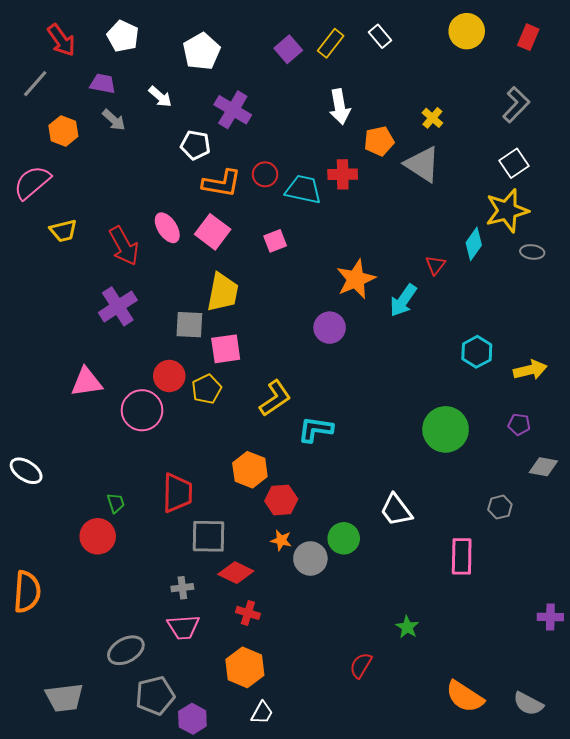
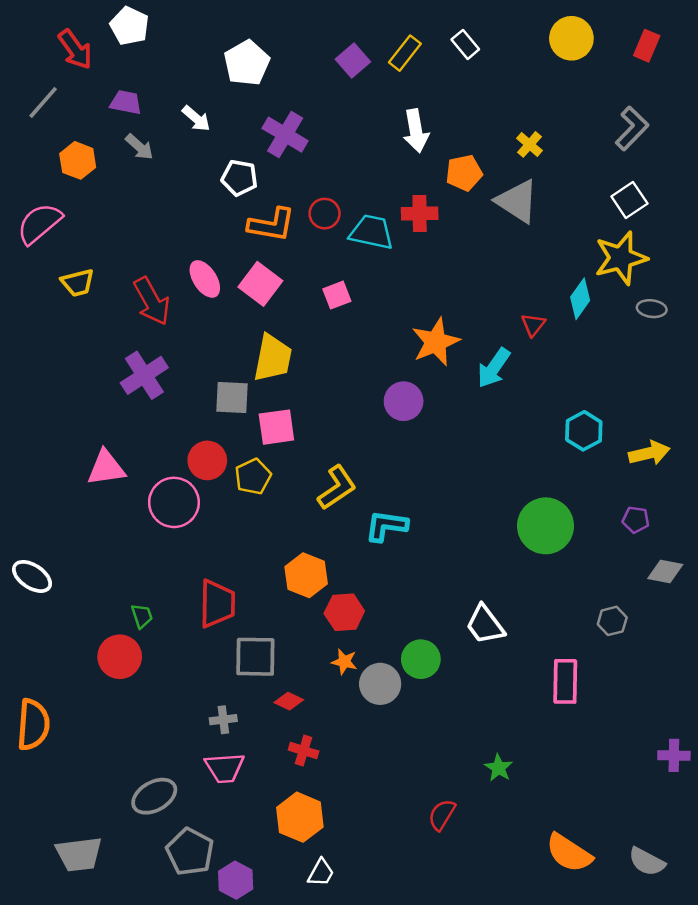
white pentagon: (123, 36) -> (130, 26), moved
red diamond: (236, 573) -> (289, 701), size x0.7
gray pentagon: (155, 696) -> (190, 852), turned -30

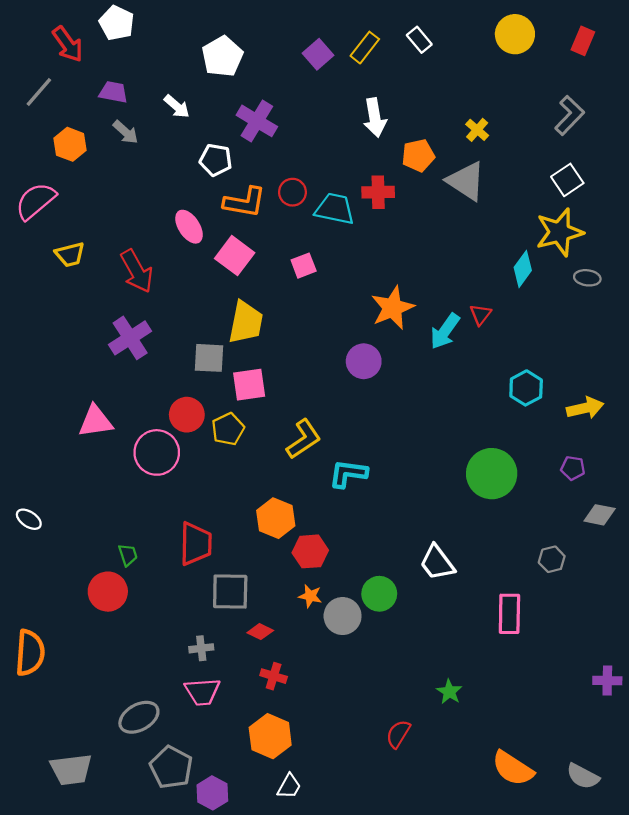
pink ellipse: (205, 279) -> (189, 227), moved
red triangle: (533, 325) -> (480, 315), moved
white ellipse: (32, 576) -> (29, 519), size x0.7

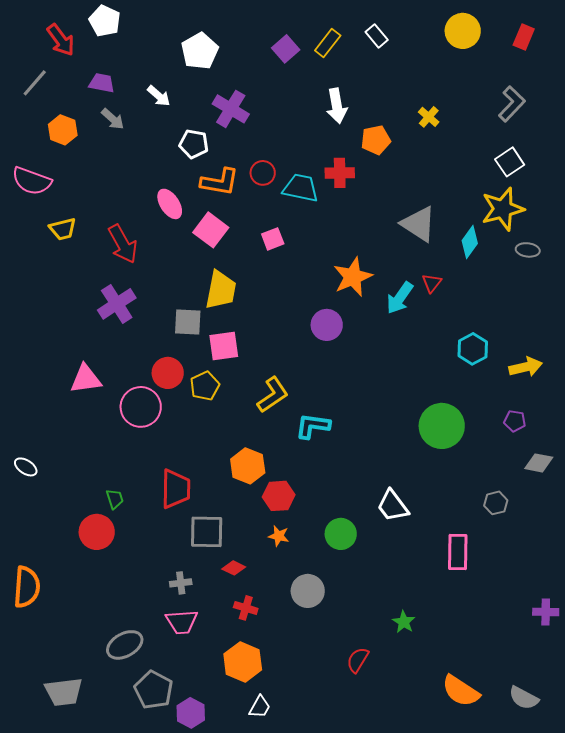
gray triangle: (466, 181) -> (419, 224), moved
pink semicircle: (35, 201) -> (32, 181), turned -120
gray circle: (343, 616) -> (308, 591), moved

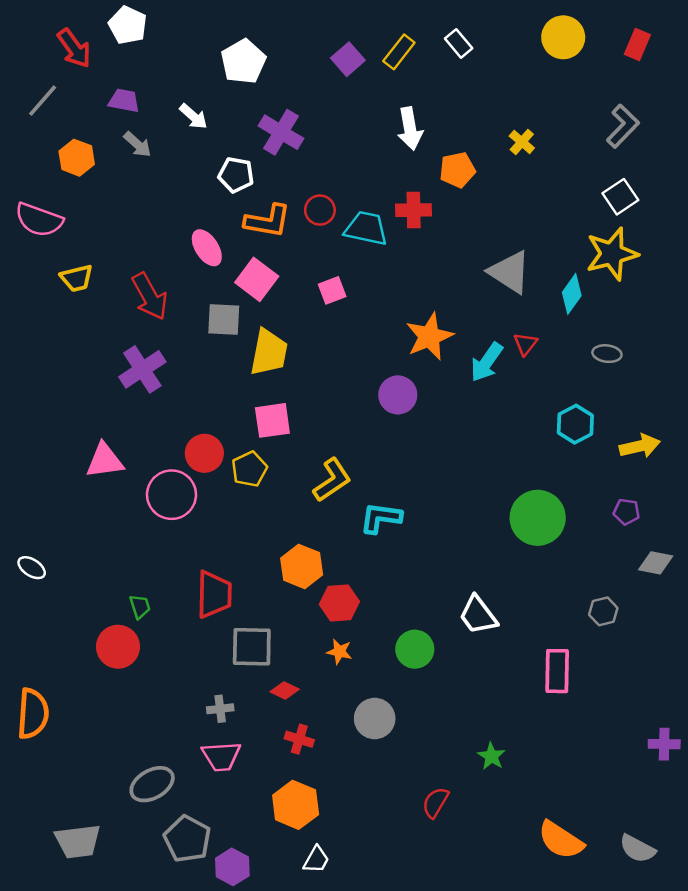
gray ellipse: (528, 250) -> (607, 354), moved
gray square: (188, 322) -> (224, 320), moved

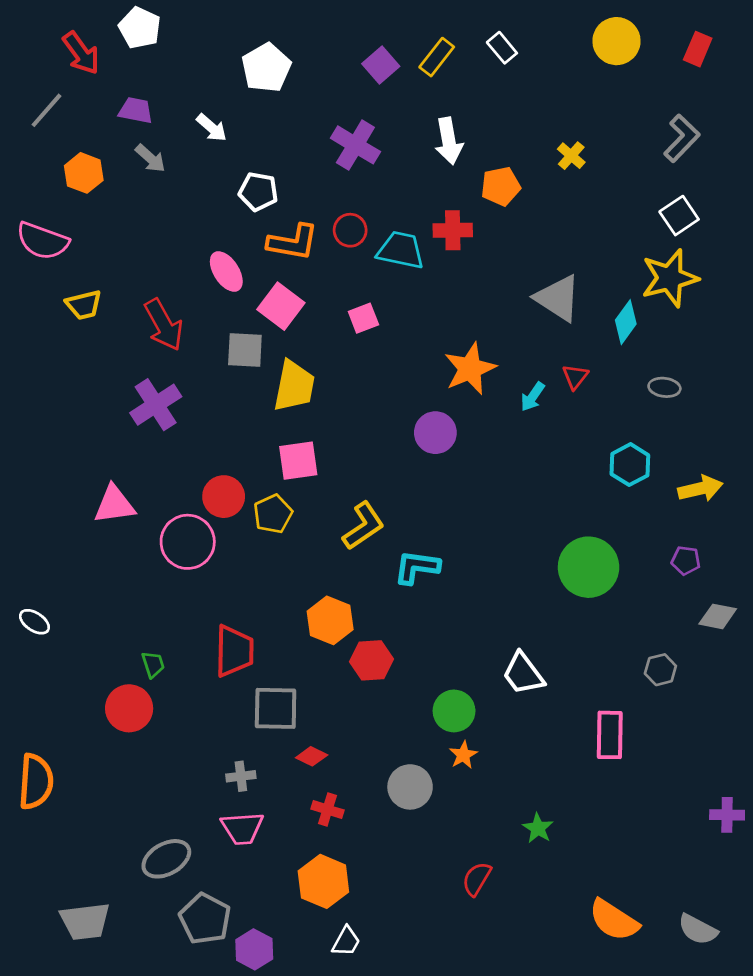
purple cross: (281, 132) -> (355, 145), moved
cyan arrow: (487, 362) -> (533, 397), size x0.7
orange star: (339, 652) -> (463, 755), moved, turned 30

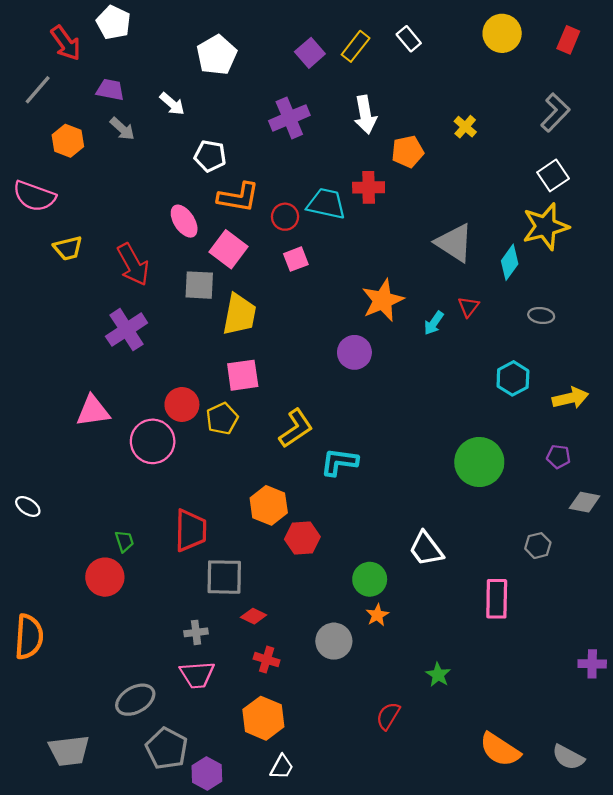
purple cross: (355, 145) -> (289, 118), turned 36
red circle: (350, 230) -> (285, 217), moved

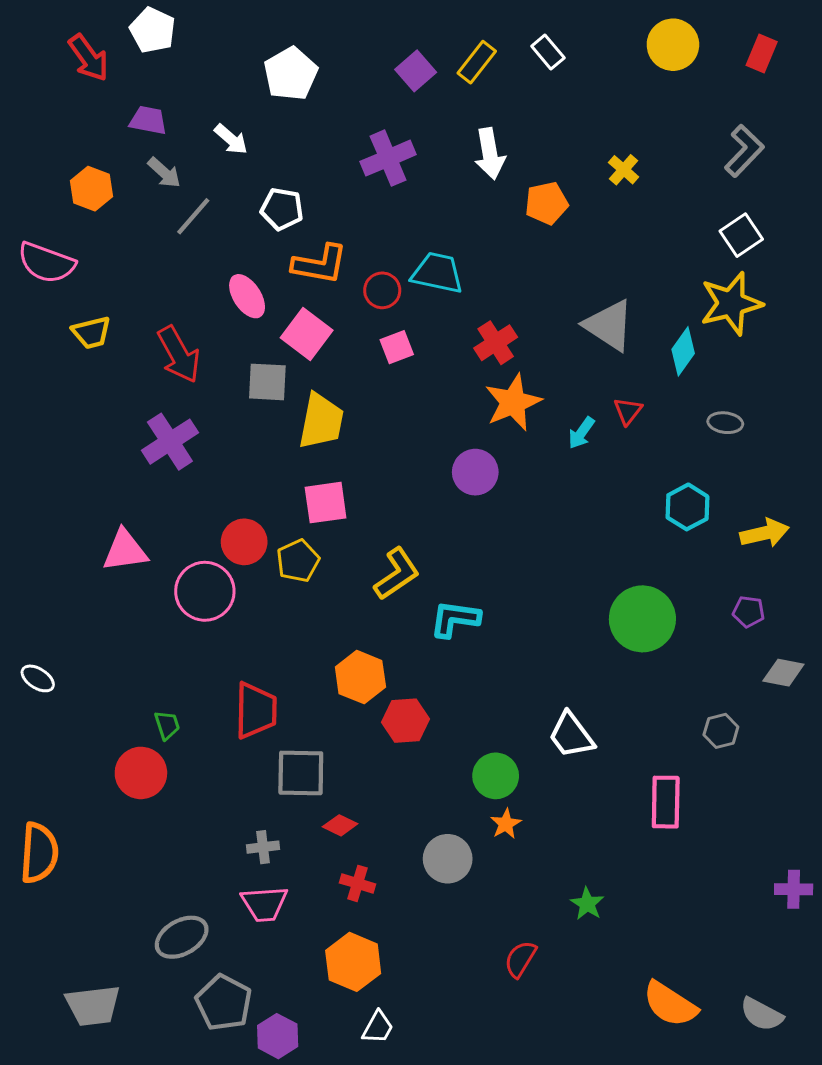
gray line: (38, 90) -> (193, 216), moved
red cross: (369, 187) -> (496, 343), moved, turned -32

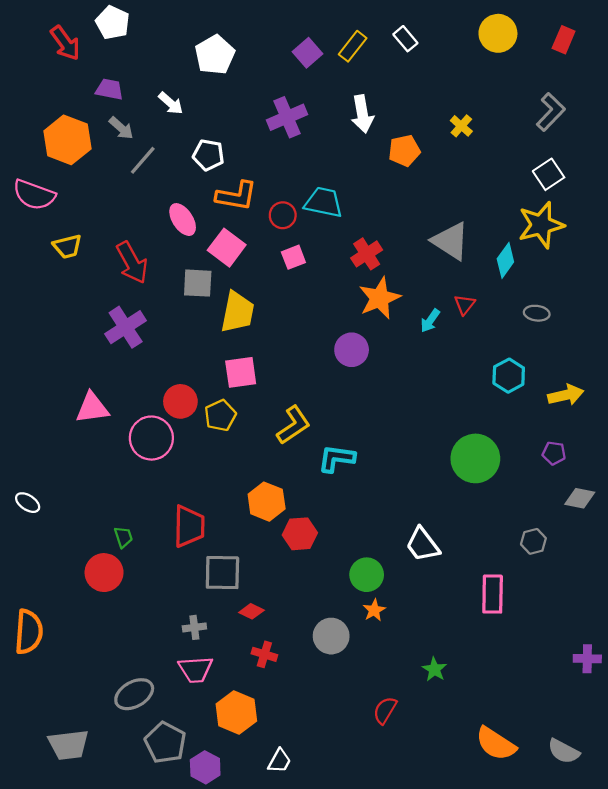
orange hexagon: (91, 189) -> (67, 140), size x1.5
orange hexagon: (353, 962) -> (236, 712), moved

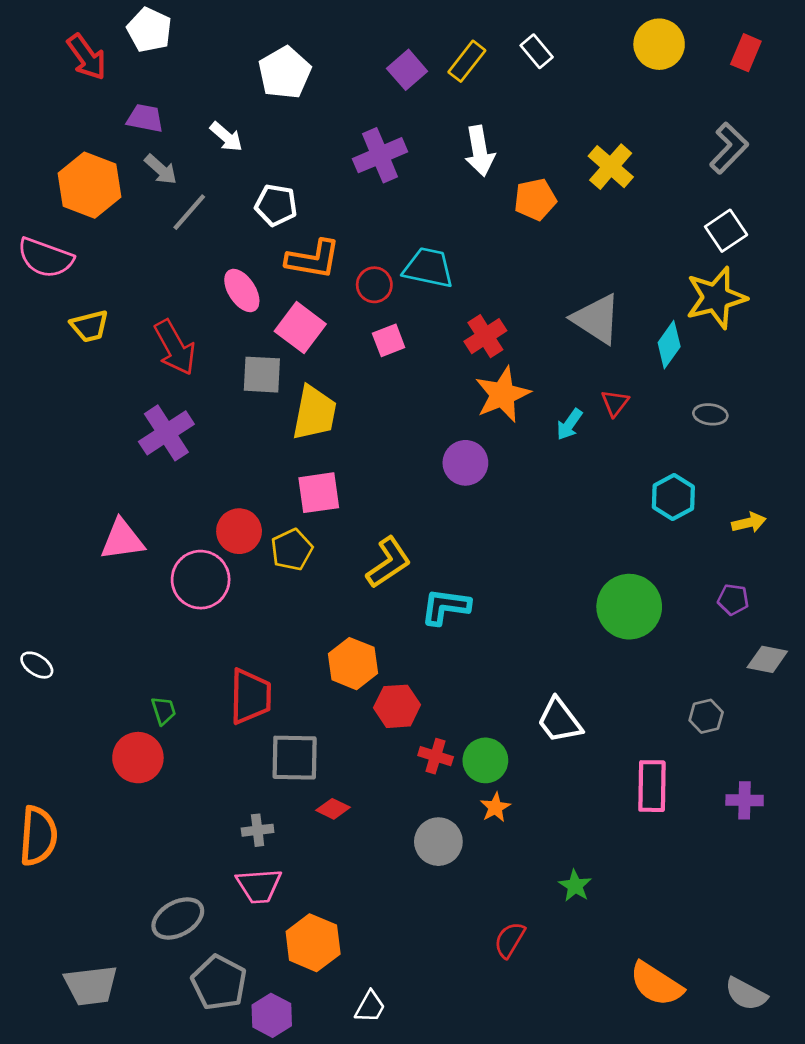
yellow cross: (461, 126) -> (611, 167), size x1.5
yellow arrow: (566, 395) -> (749, 523), size x0.7
red cross: (264, 654) -> (436, 756), moved
purple cross: (587, 659) -> (745, 800), moved

